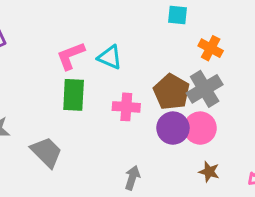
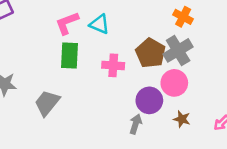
purple circle: (173, 128) -> (149, 100), moved
gray trapezoid: (46, 152) -> (47, 103), turned -96
gray arrow: (132, 178) -> (136, 124), moved

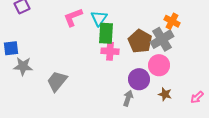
orange cross: (183, 17) -> (172, 21), moved
cyan triangle: (99, 24) -> (99, 18), turned 42
green rectangle: (70, 55) -> (106, 33), moved

